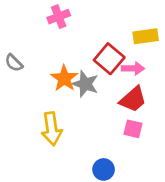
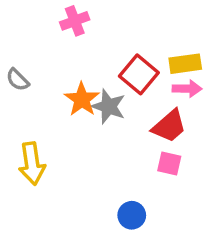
yellow rectangle: (146, 36) -> (185, 64), moved
pink arrow: (133, 68) -> (187, 89), moved
yellow arrow: (52, 129) -> (32, 164), moved

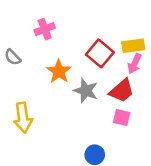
pink cross: (75, 21) -> (45, 29), moved
pink arrow: (187, 89) -> (134, 64), turned 114
gray star: (109, 106) -> (86, 91), moved

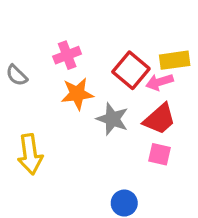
pink cross: (45, 29) -> (67, 55), moved
pink arrow: (134, 64) -> (160, 82), moved, turned 48
orange star: (59, 71) -> (77, 94), turned 30

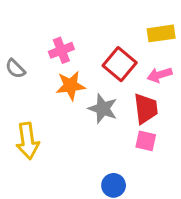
yellow rectangle: (175, 60) -> (161, 33), moved
pink arrow: (160, 82) -> (160, 75), moved
red trapezoid: (160, 119) -> (146, 109), turned -56

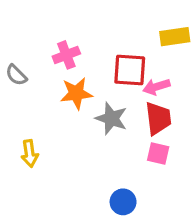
red square: (120, 64) -> (130, 70), turned -36
pink arrow: (160, 75) -> (156, 87), moved
yellow arrow: (28, 141) -> (30, 153), size x0.7

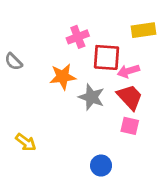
pink cross: (66, 55) -> (78, 37), moved
red trapezoid: (158, 118) -> (130, 97), turned -36
yellow arrow: (30, 153) -> (26, 142), moved, turned -45

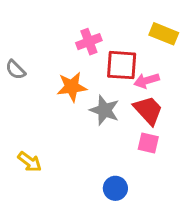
yellow rectangle: (143, 30) -> (164, 34), turned 30

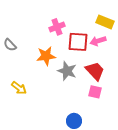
pink arrow: (147, 81) -> (98, 41), moved
yellow arrow: (30, 162) -> (19, 88), moved

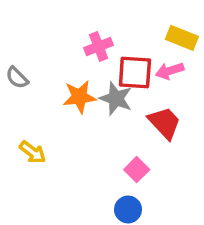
gray star: (67, 71) -> (116, 99), moved
pink square: (95, 92) -> (137, 170), moved, turned 32

